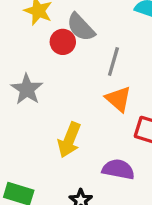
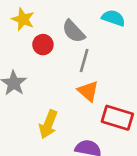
gray semicircle: (81, 27) -> (74, 31), moved

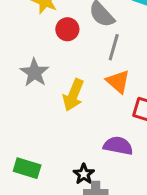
yellow arrow: (48, 124) -> (73, 95), moved

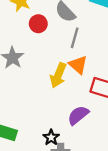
yellow arrow: (73, 95) -> (58, 75), moved
purple semicircle: (118, 146) -> (78, 115), turned -50

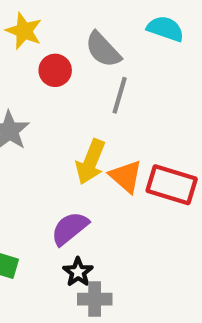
orange triangle: (78, 65) -> (126, 176), moved
purple semicircle: (78, 115) -> (70, 228), moved

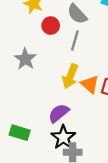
gray line: (120, 95) -> (75, 41), moved
black star: (78, 272) -> (63, 137), size x1.5

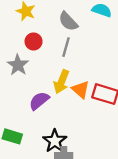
red circle: (51, 26) -> (34, 41), moved
purple semicircle: (59, 113) -> (39, 101), moved

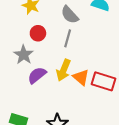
purple semicircle: (39, 101) -> (37, 75), moved

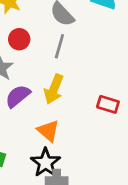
orange triangle: (81, 77) -> (48, 131), moved
red rectangle: (104, 81) -> (108, 104), size x0.7

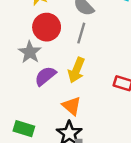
red circle: (19, 39) -> (47, 27), size x1.5

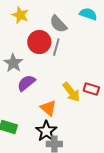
red circle: (47, 27) -> (39, 42), moved
yellow arrow: (76, 70) -> (71, 92), moved, turned -60

